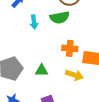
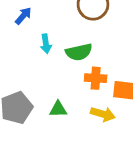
green semicircle: (60, 17) -> (79, 52), moved

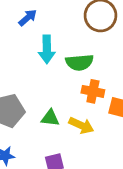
cyan arrow: (46, 44) -> (47, 49), size x1.4
yellow arrow: (103, 114) -> (81, 125), moved

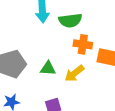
yellow arrow: (81, 125) -> (74, 73), turned 120

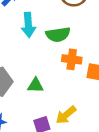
yellow arrow: (74, 73) -> (66, 115), moved

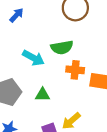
cyan arrow: (28, 25) -> (33, 58), moved, turned -55

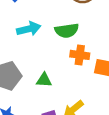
cyan arrow: (33, 58) -> (29, 29), moved, turned -45

